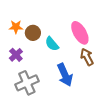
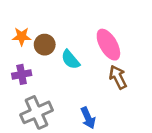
purple cross: (16, 55) -> (22, 74), turned 32
blue arrow: (65, 75) -> (88, 118), moved, size x0.7

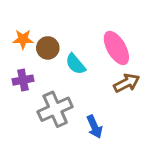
brown arrow: (118, 77) -> (127, 83), turned 90
gray cross: (37, 112) -> (55, 109), moved

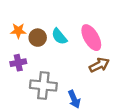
cyan semicircle: (76, 64) -> (59, 36), moved
gray cross: (55, 109) -> (43, 86), turned 30

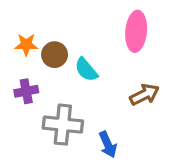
cyan semicircle: (59, 36) -> (86, 70), moved
pink ellipse: (91, 38) -> (136, 31), moved, turned 35

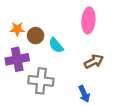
purple cross: (26, 91) -> (17, 59), size x1.5
blue arrow: (108, 145) -> (84, 94), moved

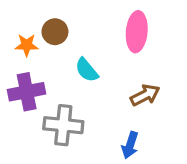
brown circle: (36, 36) -> (55, 32), moved
blue arrow: (84, 94) -> (130, 145), turned 42

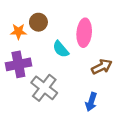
pink ellipse: (137, 32) -> (84, 33), moved
gray cross: (63, 125) -> (44, 88), turned 32

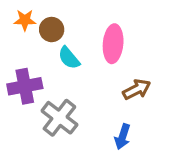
orange star: (18, 32) -> (25, 20), moved
cyan semicircle: (61, 49) -> (69, 58), moved

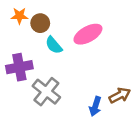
pink ellipse: (113, 44) -> (88, 34), turned 56
brown arrow: (137, 89) -> (120, 95), moved

